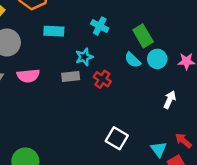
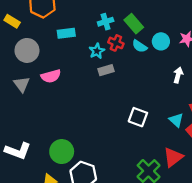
cyan cross: (100, 26) -> (106, 22), turned -35
green rectangle: (143, 36) -> (134, 24), moved
gray rectangle: (71, 76) -> (106, 70), moved
red cross: (102, 79) -> (116, 43), moved

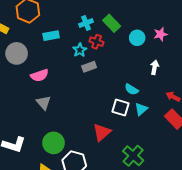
cyan semicircle: (140, 46) -> (132, 89), moved
gray triangle: (22, 84) -> (44, 103), moved
cyan triangle: (176, 120) -> (141, 109), moved, turned 40
red triangle: (173, 157) -> (102, 132), moved

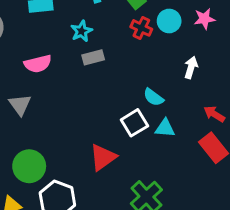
red cross: (97, 42) -> (141, 28), moved
pink semicircle: (40, 75) -> (38, 64), moved
white square: (121, 108) -> (134, 123), turned 36
cyan triangle: (141, 109) -> (165, 128), turned 40

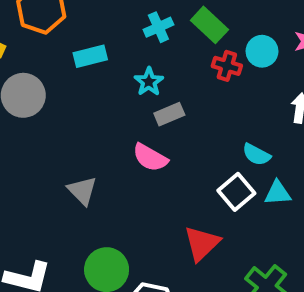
pink semicircle: (38, 64) -> (150, 158), moved, turned 52

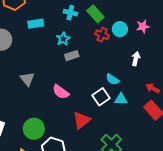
cyan cross: (158, 27) -> (70, 13), turned 32
pink semicircle: (150, 158) -> (61, 92), moved
gray triangle: (82, 191) -> (27, 79), moved

